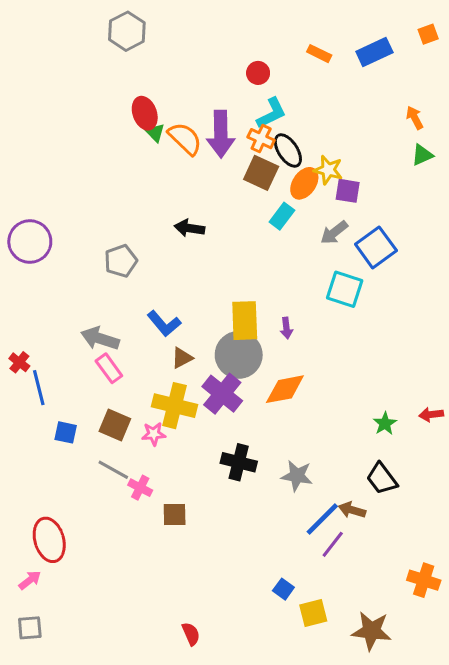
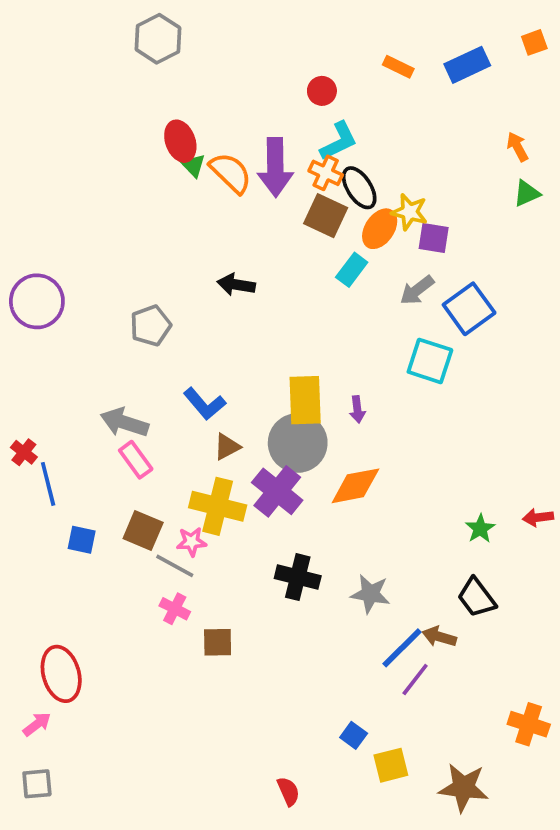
gray line: (113, 470) -> (175, 566), moved
red semicircle: (191, 634) -> (288, 791), moved

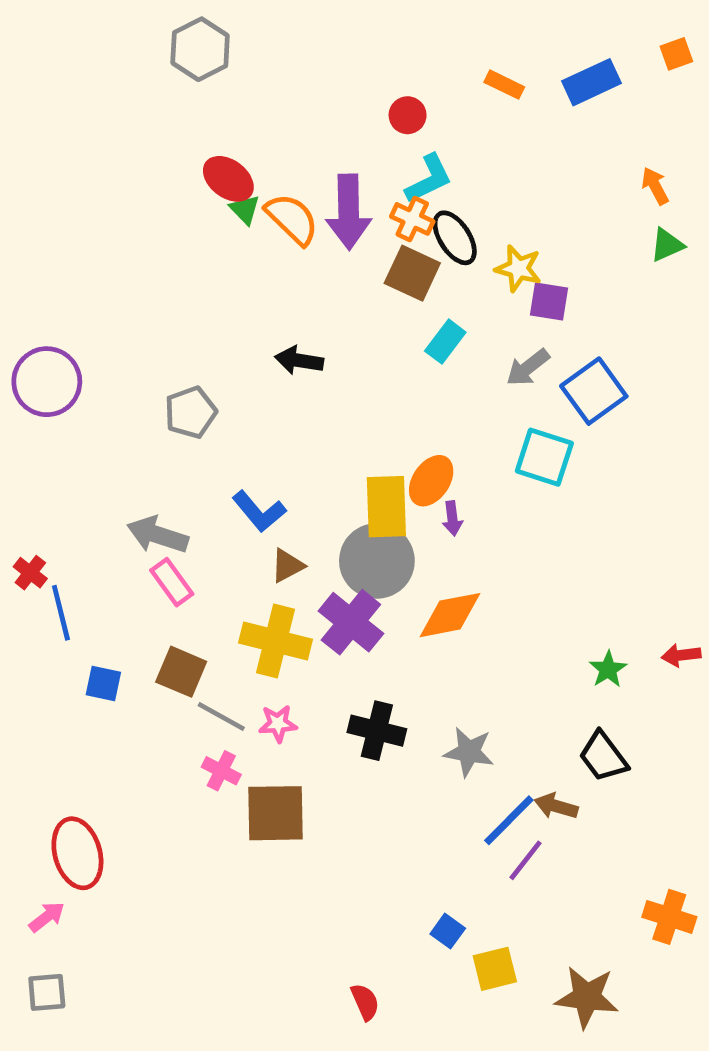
red ellipse: (180, 141) -> (228, 179), turned -33
orange ellipse: (380, 229) -> (431, 481), moved
pink star: (192, 542) -> (278, 724), moved
brown square: (218, 642) -> (276, 813), size x1.6

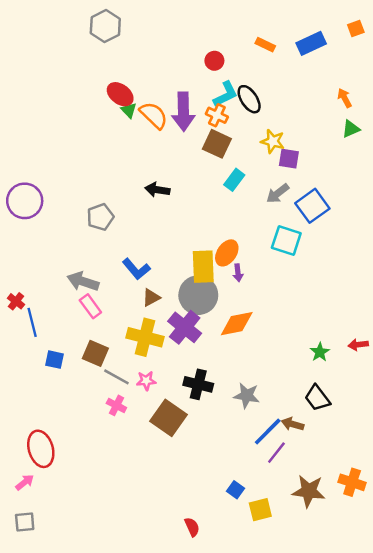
black ellipse: (455, 238) -> (249, 99), moved
brown square: (276, 813) -> (169, 418), moved, turned 36
brown star: (587, 997) -> (309, 491), moved

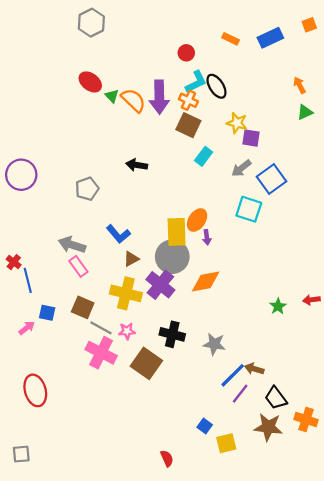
red ellipse: (120, 94) -> (90, 82), moved
black trapezoid: (317, 398) -> (276, 398), moved
pink cross: (116, 405) -> (101, 353), size x1.8
pink arrow: (25, 482) -> (27, 328), moved

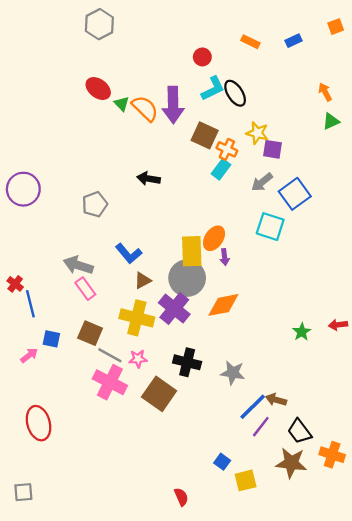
blue rectangle: (270, 38) -> (294, 41), size x0.6
orange cross: (188, 100) -> (227, 149), moved

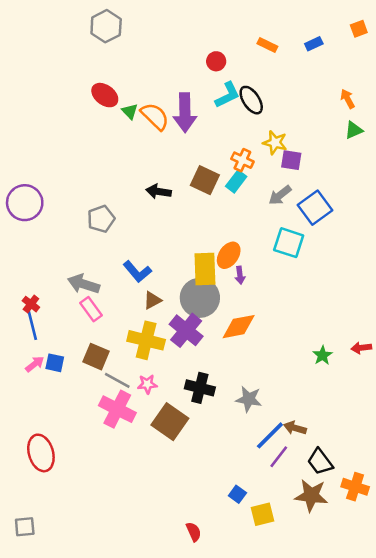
brown square: (205, 135) -> (205, 180), moved
red cross: (15, 284) -> (31, 304), moved
pink arrow: (29, 355) -> (35, 364), moved

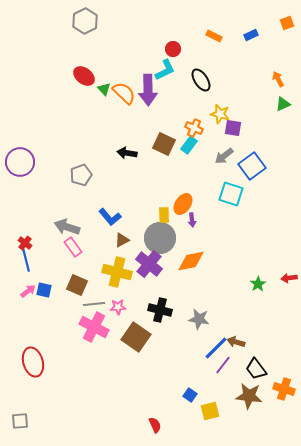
cyan L-shape: (227, 95) -> (165, 70), moved
yellow rectangle: (205, 269) -> (164, 215), size x0.6
gray line: (117, 380) -> (94, 304), turned -35

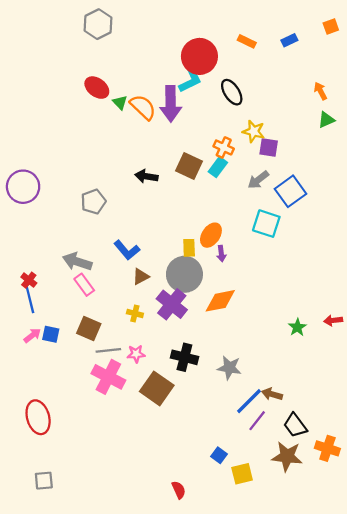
red circle: (173, 49) -> (199, 56), size x2.0
yellow cross: (117, 272) -> (135, 313), size x0.5
gray square: (20, 421) -> (44, 481), moved

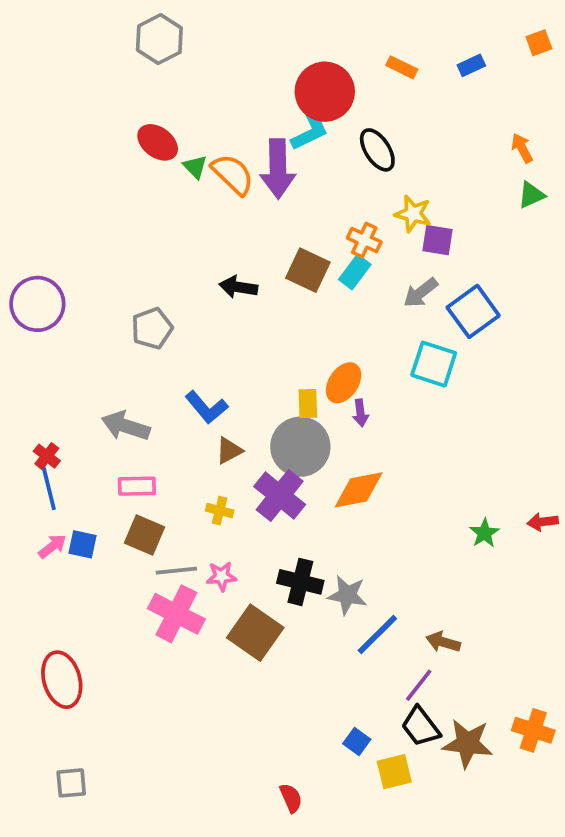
pink rectangle: (84, 285) -> (137, 486), moved, turned -55
gray star: (229, 368) -> (347, 595), moved
blue line: (249, 401) -> (377, 635), moved
black trapezoid: (295, 425) -> (421, 727), moved

